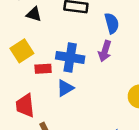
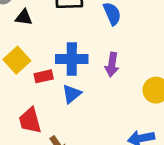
purple arrow: (105, 51) -> (112, 65), moved

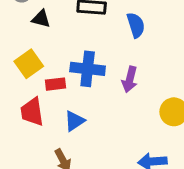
blue triangle: (72, 94) -> (74, 121), moved
red trapezoid: (30, 120) -> (32, 112), moved

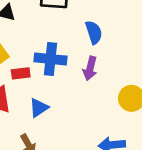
blue semicircle: (136, 25) -> (94, 32), moved

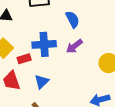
purple arrow: (90, 68) -> (74, 46), turned 48

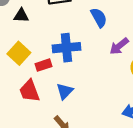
purple arrow: (74, 46) -> (119, 46), moved

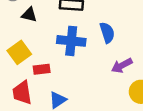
blue cross: (66, 48) -> (71, 41), moved

